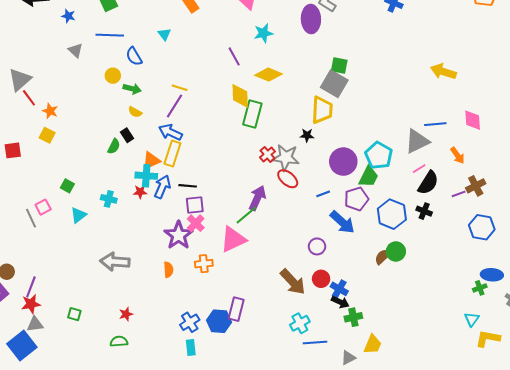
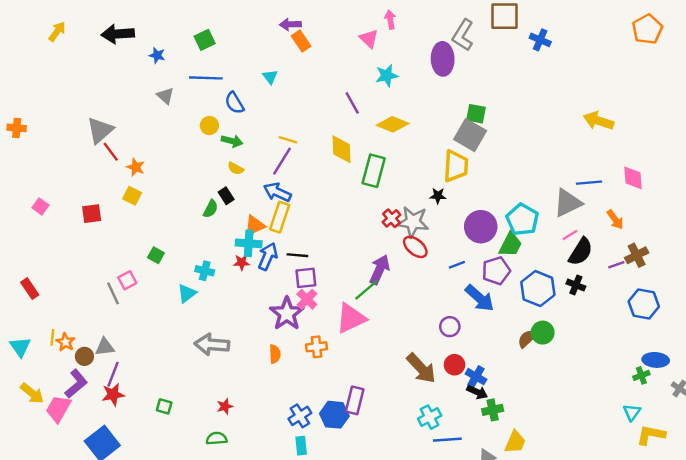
yellow diamond: (240, 96) -> (342, 149), moved
cyan triangle: (78, 215) -> (187, 293), moved
gray triangle: (35, 324) -> (105, 347), moved

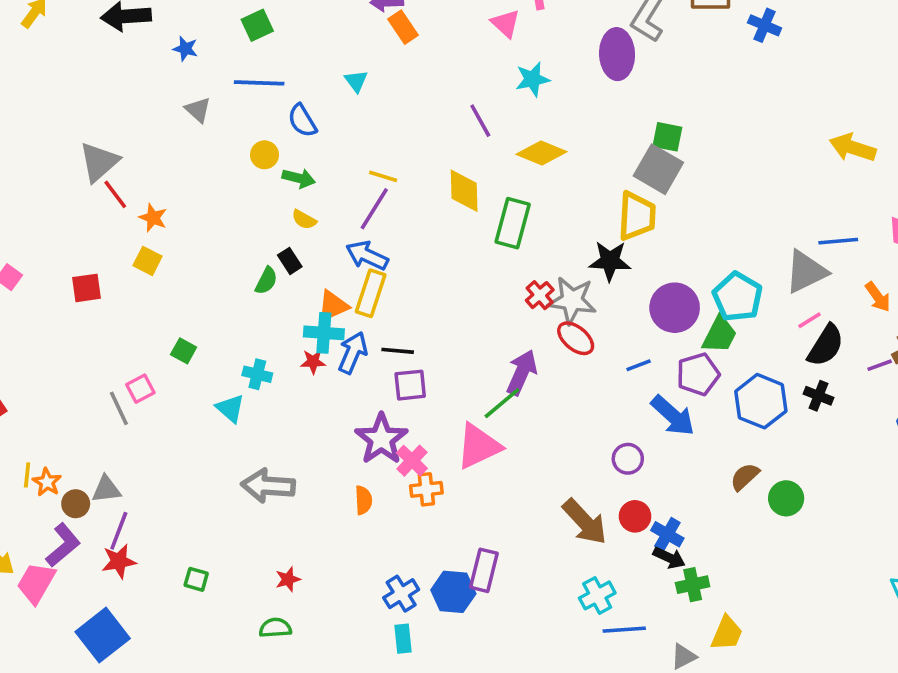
black star: (438, 196) -> (610, 261), size x1.6
cyan triangle: (187, 293) -> (230, 408), turned -42
pink cross: (307, 299) -> (412, 461), moved
green circle: (543, 333) -> (786, 498), moved

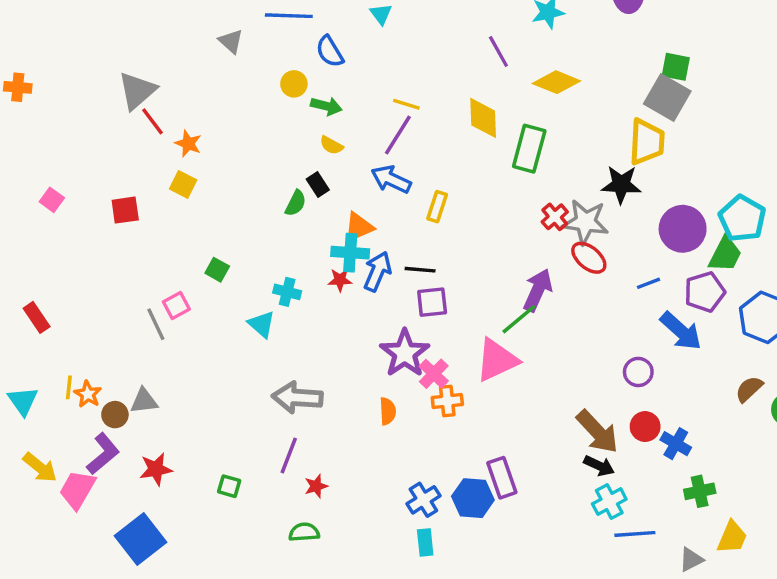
yellow rectangle: (371, 293) -> (437, 207), moved, size x0.7
purple line: (119, 531) -> (289, 456), moved
black arrow: (669, 558) -> (599, 466), moved
purple rectangle: (484, 570) -> (502, 478), turned -33

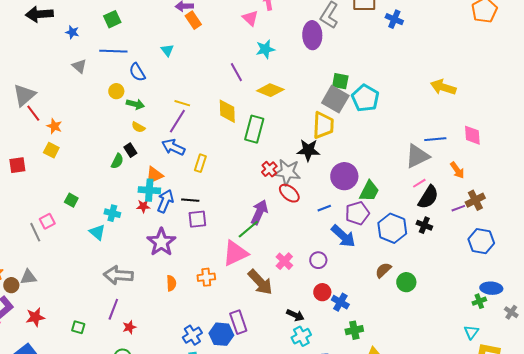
cyan pentagon: (742, 219) -> (365, 98), moved
purple star: (405, 353) -> (161, 242), moved
pink cross: (434, 374) -> (284, 261), moved
brown arrow: (597, 432) -> (260, 282), moved

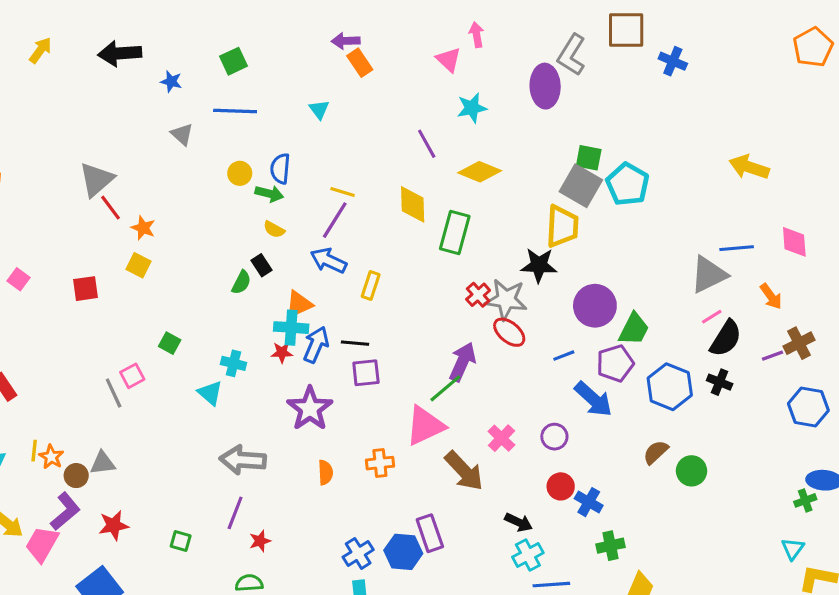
blue semicircle: (137, 72) -> (280, 169), moved, turned 36

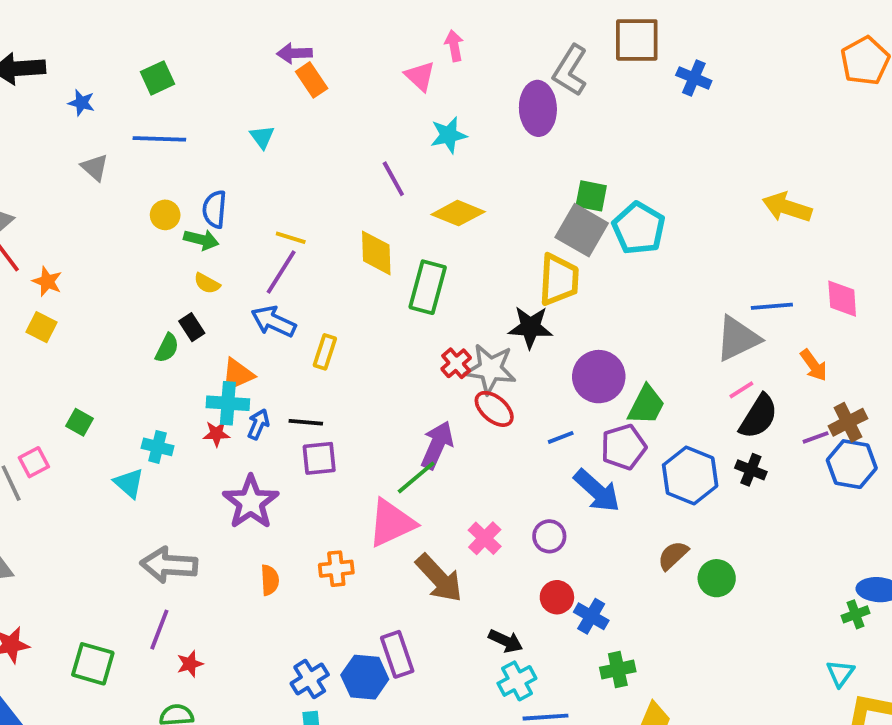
blue arrow: (316, 345) -> (258, 424), size x0.7
blue hexagon: (808, 407) -> (852, 464), moved
green square: (181, 541) -> (93, 664), size x1.6

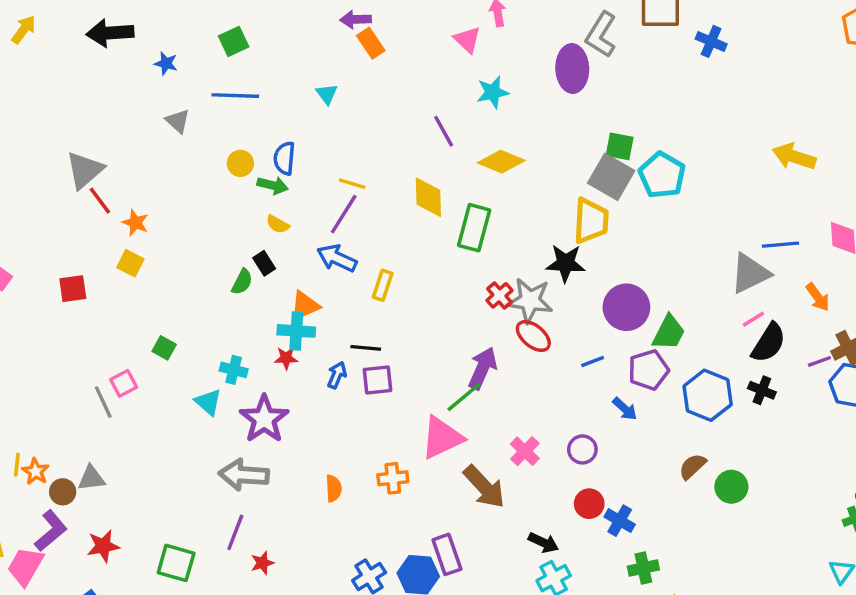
blue arrow: (258, 424) -> (337, 375), moved
blue arrow: (597, 491) -> (625, 409), size x0.6
purple star: (251, 502) -> (264, 419), moved

